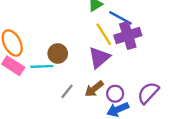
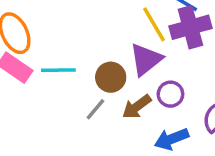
brown circle: (58, 53) -> (111, 77), moved
purple circle: (115, 94) -> (170, 94), moved

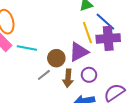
brown arrow: (137, 107) -> (68, 78), turned -60

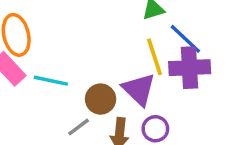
purple triangle: (79, 52) -> (139, 89), turned -50

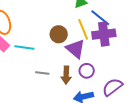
brown circle: (101, 99) -> (59, 34), moved
gray line: (79, 127) -> (42, 73), turned 48

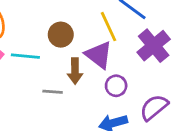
brown circle: (59, 34) -> (61, 35), moved
purple cross: (104, 34) -> (154, 46), moved, turned -30
brown arrow: (66, 75) -> (75, 71), moved

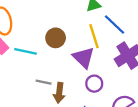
brown arrow: (75, 71) -> (59, 93), moved

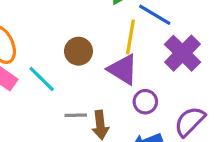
yellow line: (94, 36) -> (130, 37), turned 40
cyan line: (26, 51) -> (42, 79), turned 45

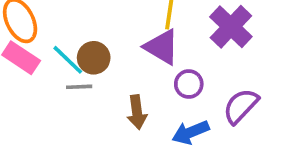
brown circle: (78, 51) -> (94, 58), moved
gray line: (76, 115) -> (79, 87), moved

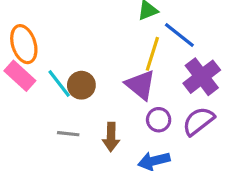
gray line: (79, 87) -> (68, 134), moved
purple semicircle: (241, 106) -> (198, 121), moved

